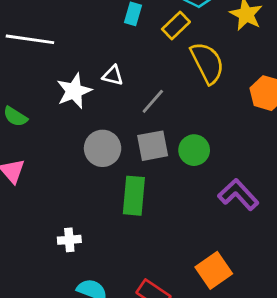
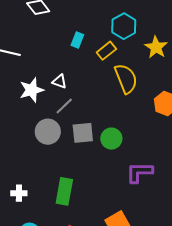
gray line: (153, 101) -> (64, 106), moved
purple L-shape: (238, 195) -> (139, 172), turned -52
green rectangle: (134, 196) -> (64, 191), moved

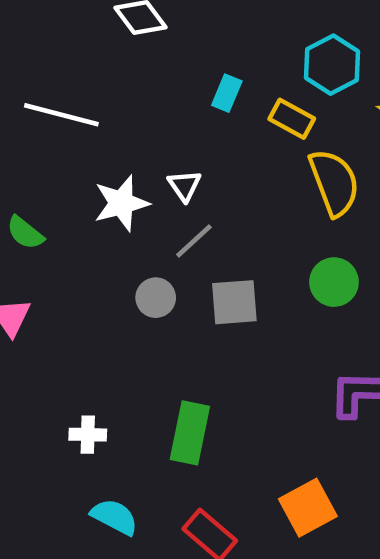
yellow rectangle: (106, 51) -> (292, 119), turned 66
white triangle: (59, 81) -> (184, 186), turned 35
gray circle: (48, 132) -> (156, 298), size x0.7
green circle: (111, 139) -> (334, 282), moved

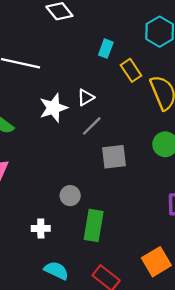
yellow rectangle: (292, 119) -> (131, 70), moved, turned 30
white triangle: (184, 186) -> (86, 97), turned 36
gray circle: (156, 298) -> (70, 196), moved

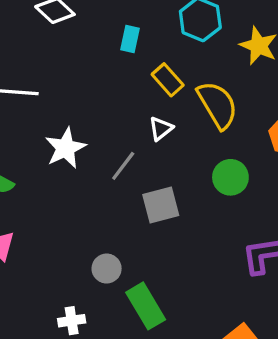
cyan rectangle: (106, 49) -> (130, 39), moved
white triangle: (86, 97) -> (161, 129), moved
green rectangle: (94, 225) -> (146, 306), turned -32

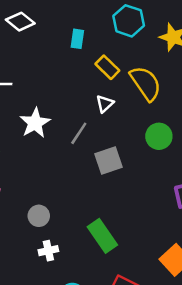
gray circle: (107, 269) -> (39, 216), moved

